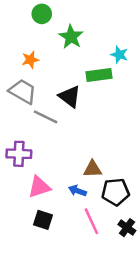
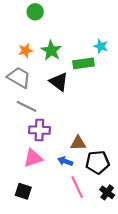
green star: (71, 37) -> (51, 51), moved
gray line: (46, 117) -> (27, 106), moved
purple cross: (19, 154) -> (39, 130), moved
black square: (43, 220) -> (23, 191), moved

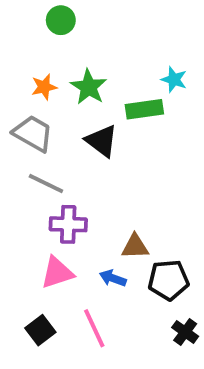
pink line: (77, 187) -> (94, 328), moved
black square: (23, 191) -> (40, 330), turned 35

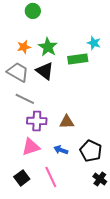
black triangle: (102, 141) -> (45, 71), moved
brown triangle: (135, 247) -> (67, 122), moved
black pentagon: (168, 280) -> (91, 151), turned 30

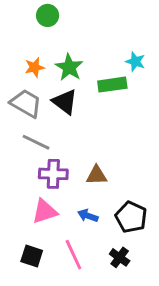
black square: (22, 178) -> (32, 256), turned -35
black cross: (100, 179) -> (120, 257), moved

